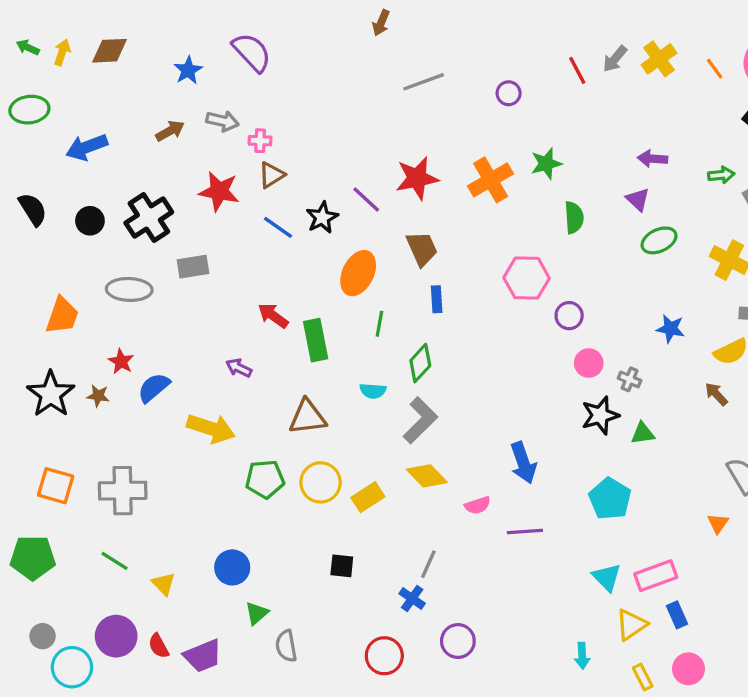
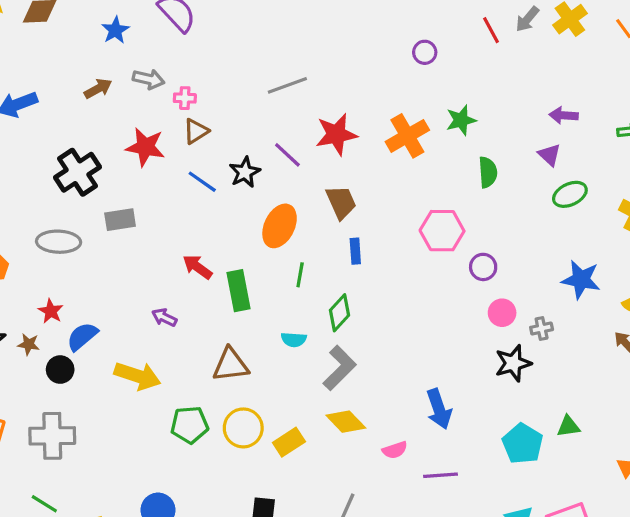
gray line: (424, 82) -> (287, 85), moved
black circle: (90, 221) -> (60, 370), moved
blue star: (670, 329) -> (581, 280), size x1.4
gray cross: (630, 379) -> (542, 328), turned -35
green triangle: (643, 433) -> (568, 426), moved

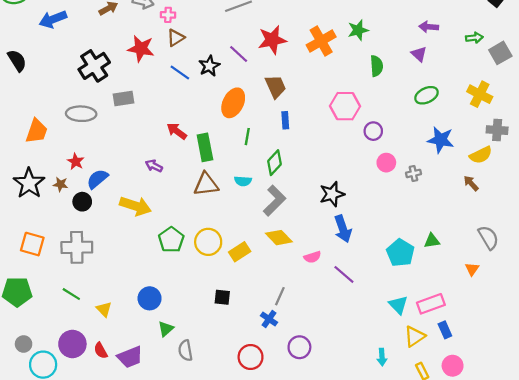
green ellipse: (570, 194) -> (426, 95), moved
black star: (513, 363) -> (332, 194), moved
brown triangle: (231, 365) -> (206, 184), moved
green pentagon: (190, 425) -> (171, 240), turned -30
purple line: (441, 475) -> (344, 274), turned 45

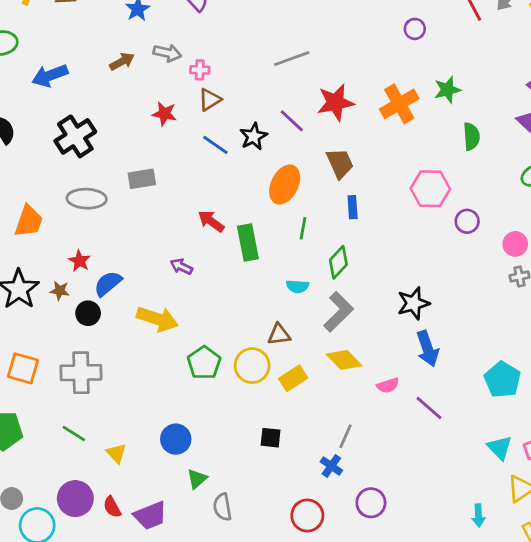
red star: (141, 49) -> (164, 114), size x0.7
black cross: (94, 66) -> (75, 136), moved
pink circle: (386, 163) -> (515, 244), moved
brown triangle: (206, 184) -> (279, 334), moved, size x0.7

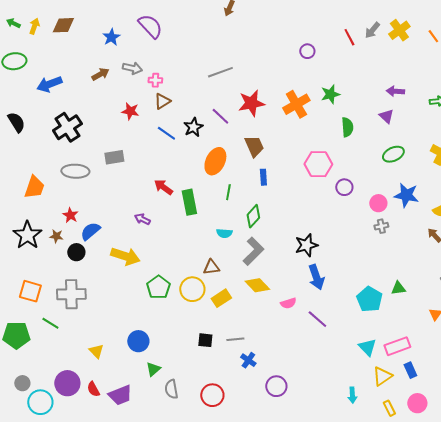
green line: (74, 433) -> (50, 323), moved
gray line: (345, 436) -> (235, 339), moved, turned 60
red circle: (307, 515) -> (212, 395), moved

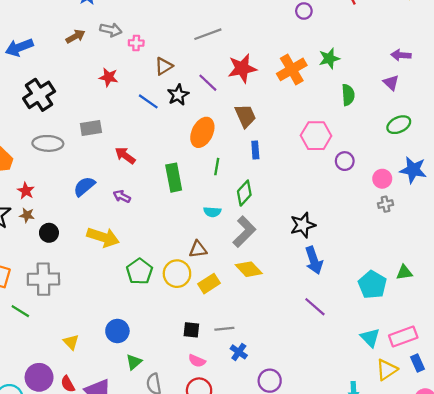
brown triangle: (162, 101) -> (164, 66), moved
red arrow: (163, 187) -> (125, 156), moved
red star: (70, 215) -> (26, 191), moved
blue semicircle: (90, 231) -> (84, 186), moved
pink semicircle: (288, 303) -> (197, 361), moved, turned 42

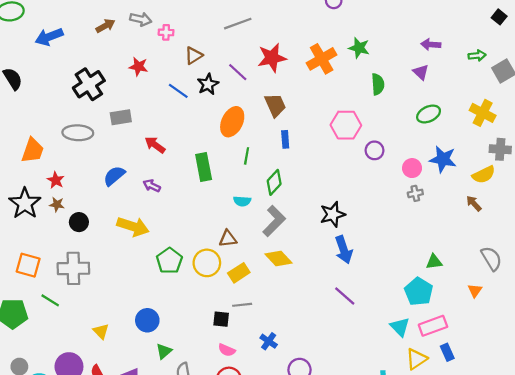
green star: (329, 58) -> (359, 48), turned 30
black cross: (39, 95) -> (89, 84), moved
cyan pentagon: (372, 285) -> (419, 292), moved
gray line: (224, 329) -> (242, 305), moved

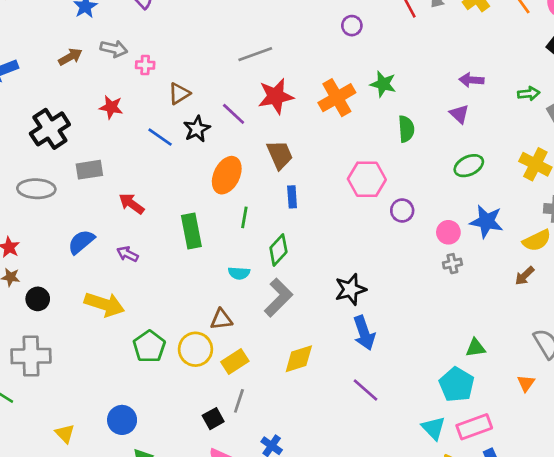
gray line: (238, 24) -> (255, 54), moved
brown arrow: (474, 203) -> (525, 276), turned -91
yellow diamond: (279, 259) -> (299, 359), moved, turned -64
gray line: (242, 305) -> (239, 401), turned -66
black square: (221, 319) -> (213, 419), turned -35

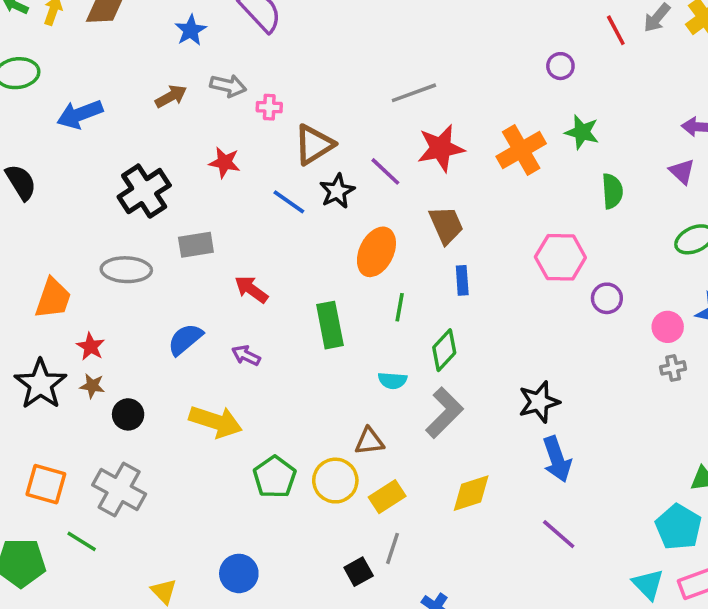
purple circle: (352, 26) -> (560, 66), moved
brown triangle: (179, 94) -> (314, 145), size x1.4
gray cross: (31, 356) -> (119, 489), turned 30

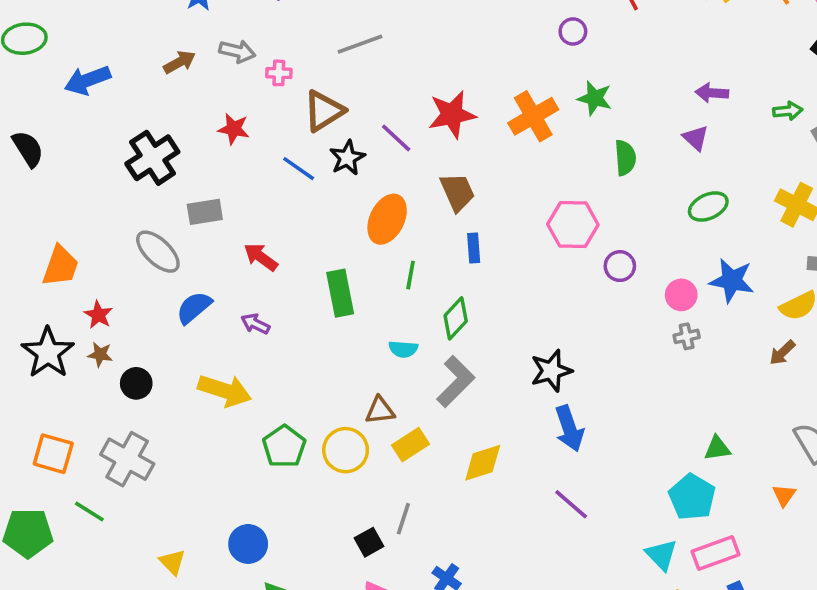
gray line: (414, 93) -> (360, 44), moved
gray ellipse: (126, 270) -> (158, 252), moved, turned 42
yellow rectangle: (387, 497) -> (411, 445), moved

